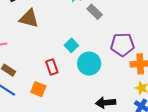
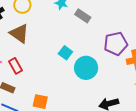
brown triangle: (29, 18) -> (19, 33), turned 30
red rectangle: (52, 67) -> (15, 66), moved

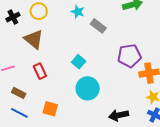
red rectangle: (15, 66) -> (40, 71), moved
cyan circle: (86, 68) -> (88, 88), moved

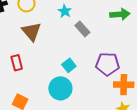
brown triangle: (34, 39) -> (31, 32), moved
cyan square: (79, 62) -> (69, 65), moved

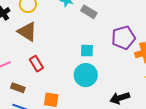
brown triangle: (31, 32) -> (27, 32), moved
cyan square: (69, 65) -> (87, 51), turned -32

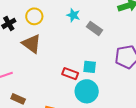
red rectangle: (36, 64) -> (70, 74), moved, turned -42

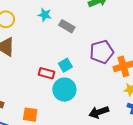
cyan square: (90, 67) -> (65, 65), turned -32

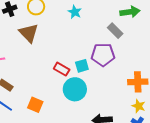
gray rectangle: (67, 26) -> (115, 31), moved
purple pentagon: (102, 52) -> (103, 55), moved

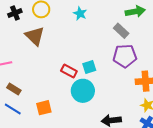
purple pentagon: (103, 55) -> (125, 56), moved
orange square: (35, 105) -> (44, 108), turned -35

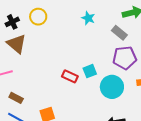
cyan star: (80, 14) -> (88, 18), moved
brown triangle: (35, 36) -> (17, 44), moved
cyan circle: (83, 91) -> (112, 87), moved

